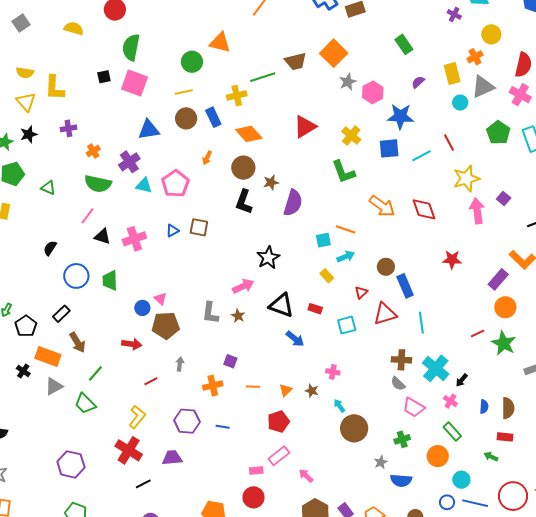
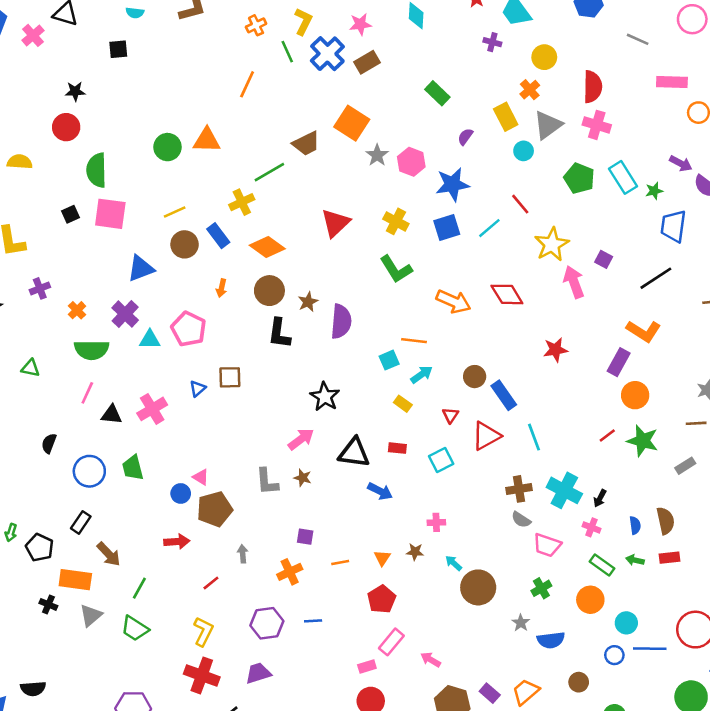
green circle: (192, 62) -> (167, 147), moved
green arrow: (491, 457) -> (635, 560), moved

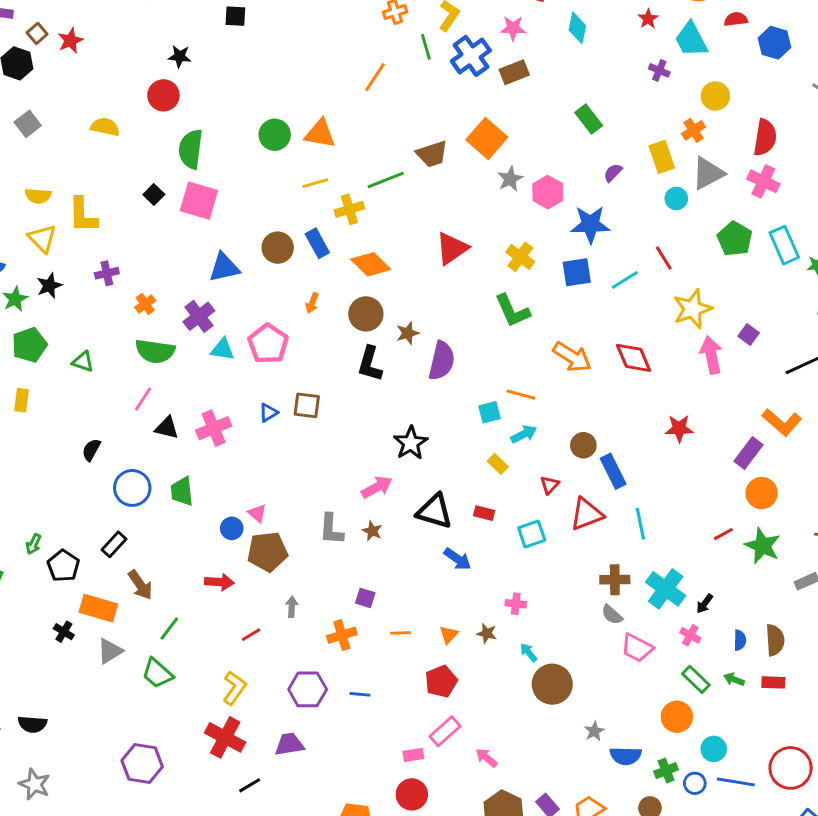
yellow line: (175, 212) -> (315, 183), moved
black square: (70, 214) -> (154, 195), turned -30
green cross: (541, 588) -> (666, 771), moved

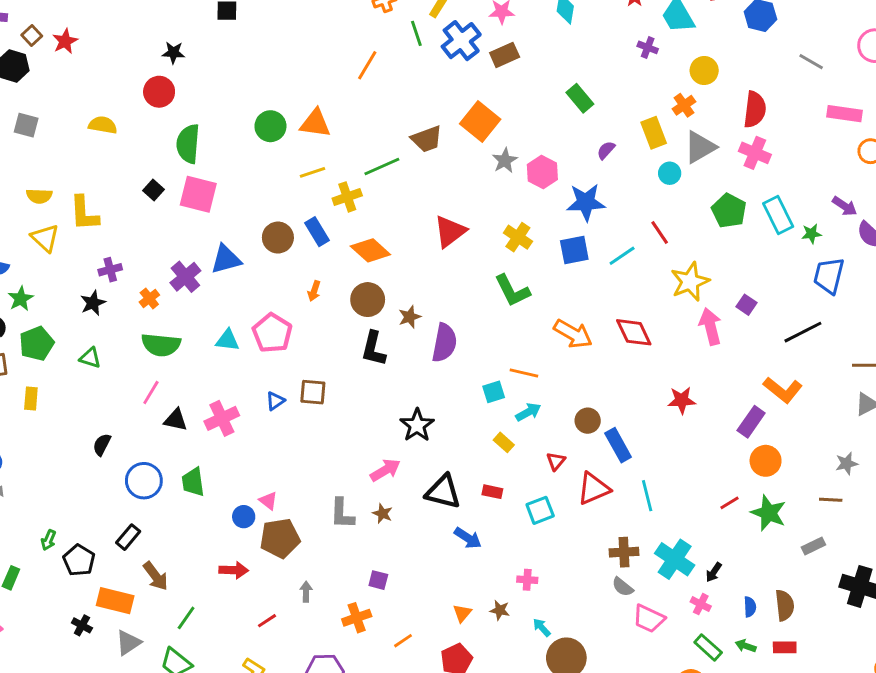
gray square: (28, 124) -> (26, 125), turned -35
black star: (49, 286) -> (93, 303), moved
purple cross: (199, 316) -> (185, 277), moved
orange line: (400, 633) -> (403, 641), moved, turned -30

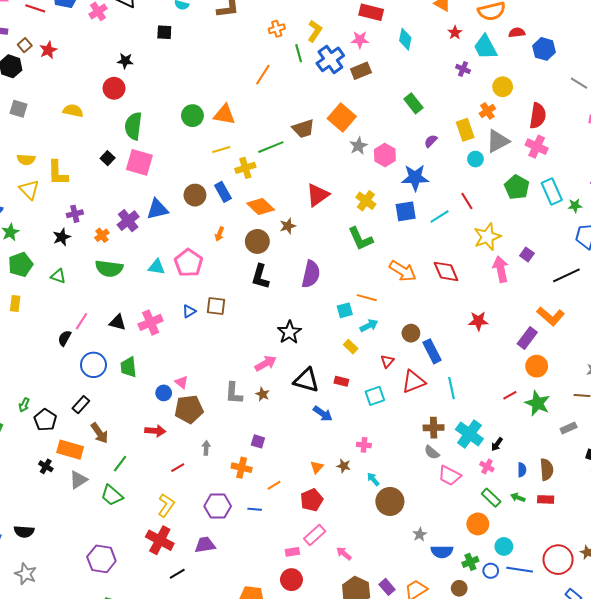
brown star: (410, 317) -> (288, 226), moved
pink line: (151, 392) -> (82, 321), moved
orange cross: (357, 618) -> (242, 468), turned 30

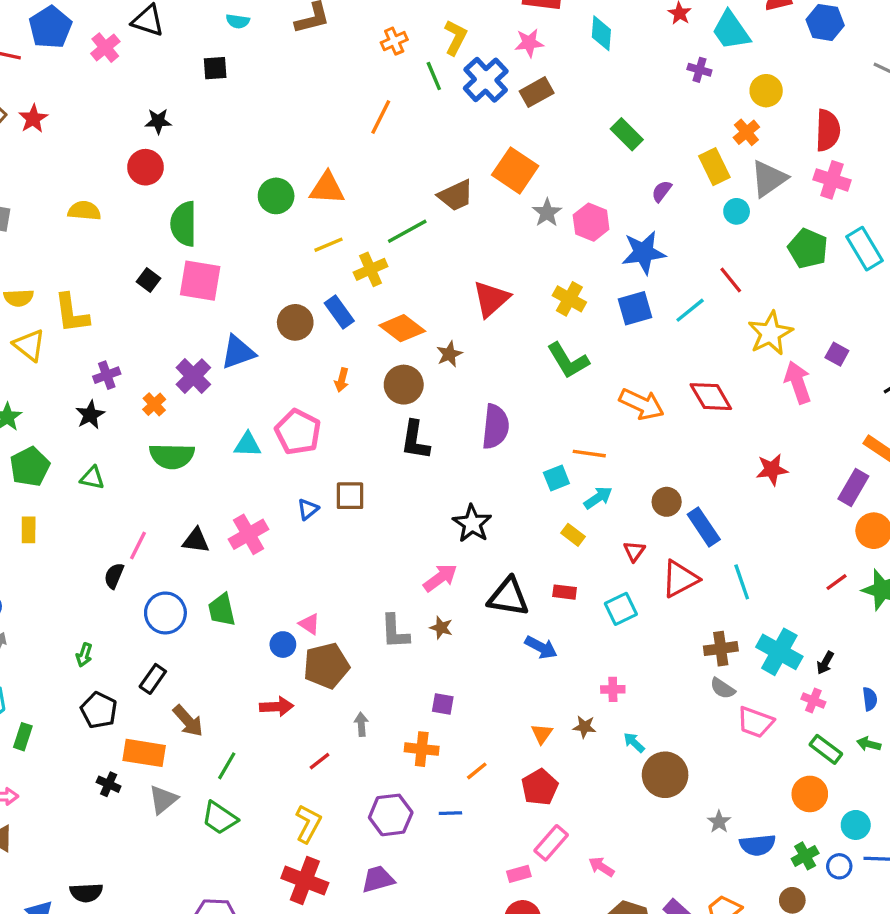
green arrow: (24, 405) -> (84, 655), moved

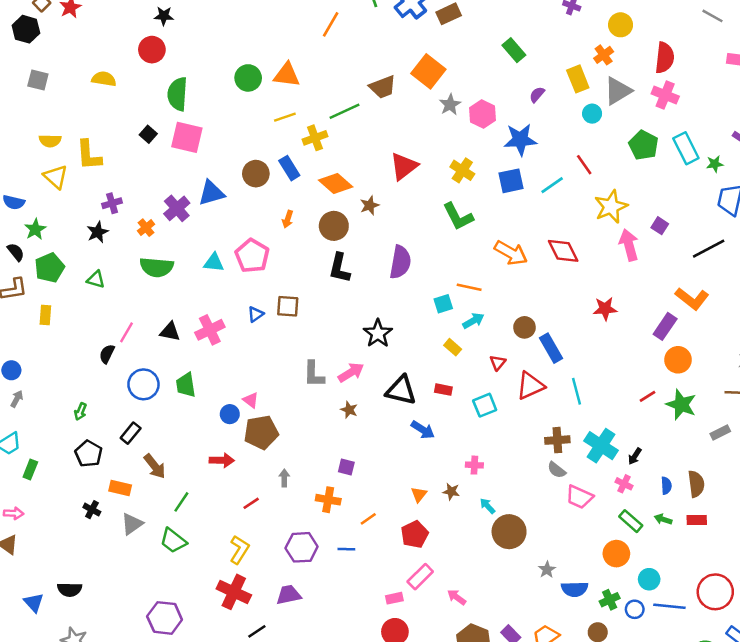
gray L-shape: (395, 632) -> (314, 374), moved
orange rectangle: (144, 753) -> (120, 488), size x0.7

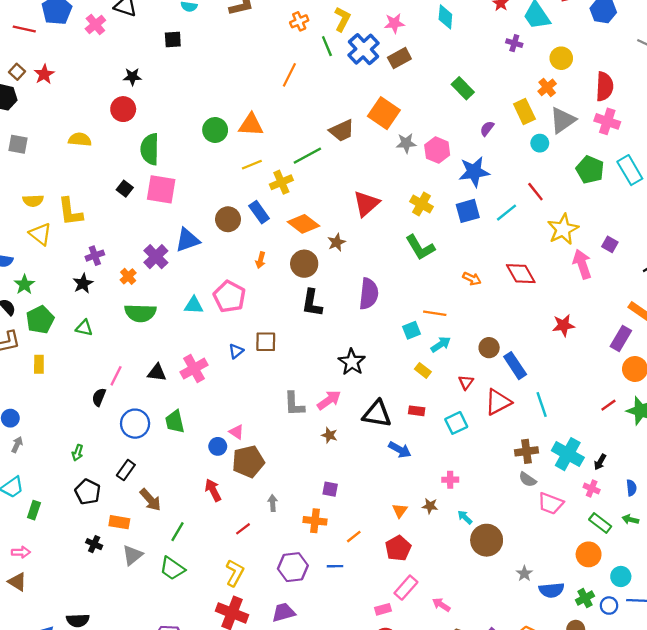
gray star: (450, 105) -> (406, 143), turned 30
orange arrow: (511, 253) -> (472, 279), size x0.6
red arrow: (222, 460) -> (213, 490), turned -115

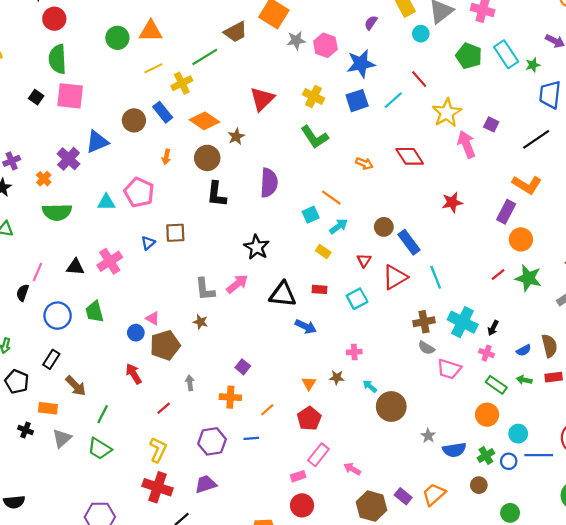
red circle: (123, 109) -> (54, 19), moved
orange line: (435, 313) -> (331, 198), turned 30
brown star: (329, 435) -> (200, 322), moved
blue semicircle: (631, 488) -> (524, 350), turned 72
purple square: (330, 489) -> (243, 367), turned 32

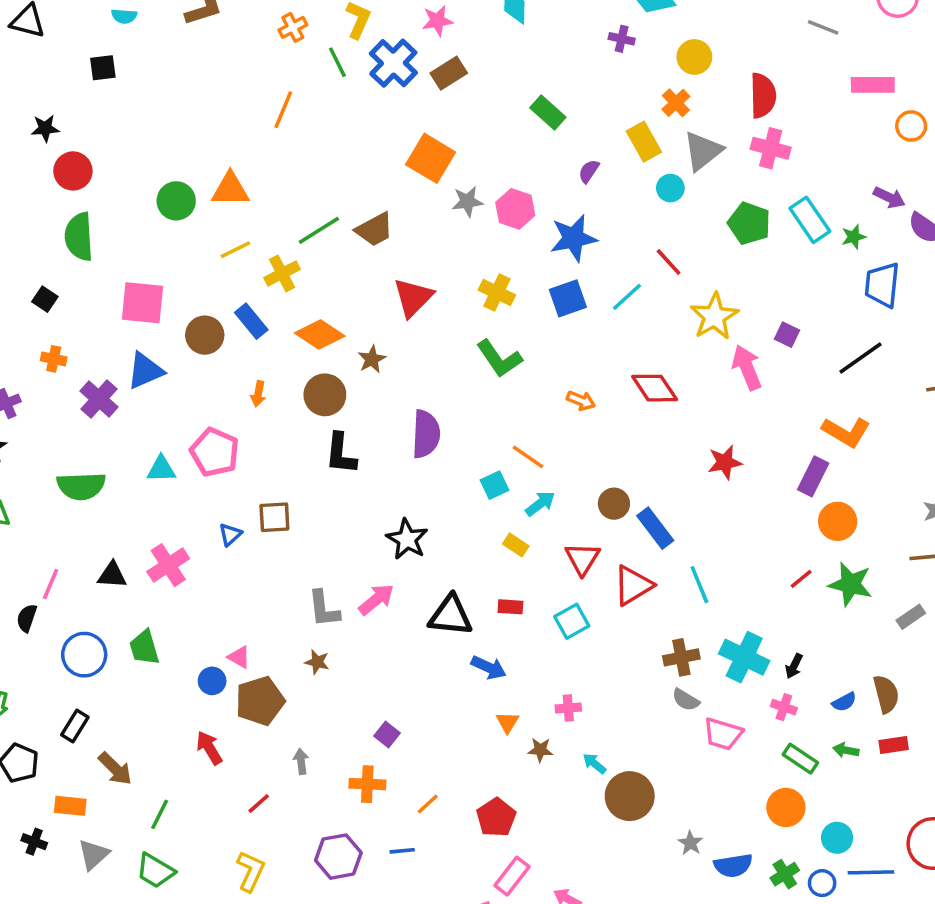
brown trapezoid: (236, 32) -> (374, 229), moved
pink square: (70, 96) -> (143, 303), moved
orange cross: (44, 179) -> (54, 359), moved, turned -32
red triangle: (364, 260) -> (582, 559), size x1.5
orange triangle: (309, 383) -> (507, 722), moved

